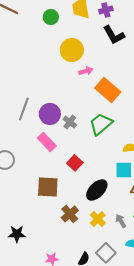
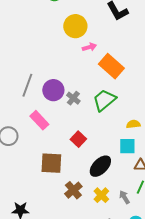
pink rectangle: (47, 142) -> (39, 120), moved

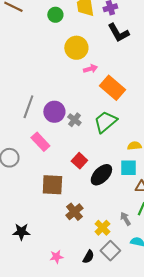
black ellipse: (100, 166) -> (101, 175), moved
yellow cross: (101, 195) -> (102, 228), moved

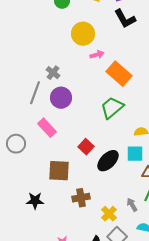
gray cross: (74, 120) -> (53, 73), moved
brown cross: (74, 212) -> (81, 198), turned 30
black star: (21, 232) -> (35, 201), moved

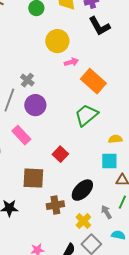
black ellipse: (108, 161) -> (82, 190), moved

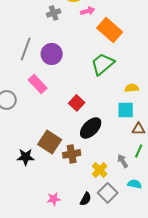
gray cross: (27, 80) -> (54, 13), moved, turned 32
brown square: (33, 178) -> (50, 142), moved, turned 30
black ellipse: (82, 190) -> (91, 128), moved

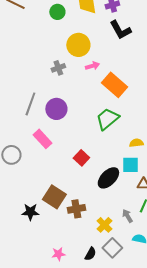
black ellipse: (91, 128) -> (108, 178), moved

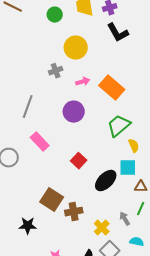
pink arrow: (92, 66) -> (83, 82), moved
purple circle: (56, 109) -> (74, 112), moved
green trapezoid: (107, 119) -> (119, 126), moved
yellow semicircle: (136, 143) -> (134, 146), turned 72
black star: (30, 212) -> (28, 226), moved

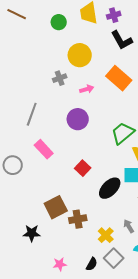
orange rectangle: (112, 88) -> (119, 78), moved
brown square: (52, 200) -> (56, 207), turned 30

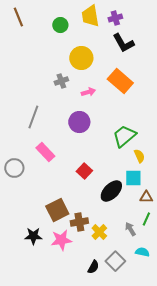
brown line: (17, 14) -> (18, 17), turned 42
yellow cross: (106, 235) -> (99, 232), moved
pink star: (60, 264) -> (61, 240), moved, size x1.5

